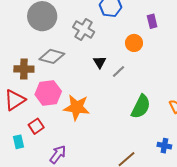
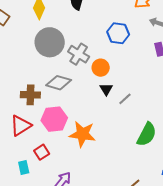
gray cross: (84, 29) -> (79, 54), moved
orange circle: (134, 43) -> (101, 68), moved

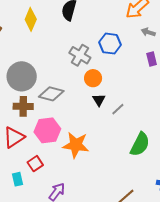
gray circle: (50, 42) -> (22, 76), moved
gray cross: (79, 54) -> (80, 55), moved

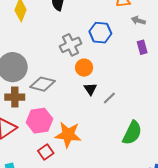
gray cross: (80, 55) -> (71, 45), turned 35
red square: (35, 164) -> (46, 152), moved

